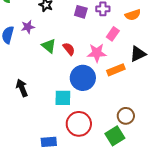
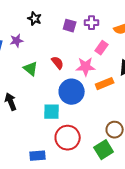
green triangle: (49, 46) -> (31, 69), moved

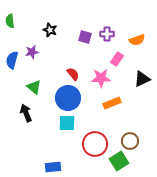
green triangle: (31, 69) -> (34, 87), moved
orange rectangle: (105, 84) -> (112, 103), moved
blue circle: (72, 92) -> (68, 98), moved
red circle: (68, 138) -> (95, 144), moved

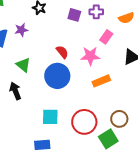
cyan square: (67, 123) -> (50, 117), moved

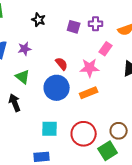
purple star: (21, 30) -> (25, 49), moved
orange rectangle: (101, 81) -> (89, 93), moved

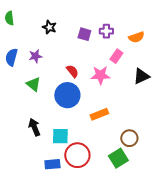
orange rectangle: (89, 93) -> (99, 114), moved
black arrow: (15, 103) -> (34, 127), moved
red circle: (84, 134) -> (77, 155), moved

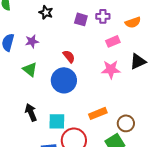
pink rectangle: (116, 56) -> (113, 41), turned 32
pink star: (100, 75) -> (111, 69), moved
orange rectangle: (99, 114) -> (98, 113), moved

